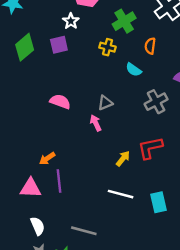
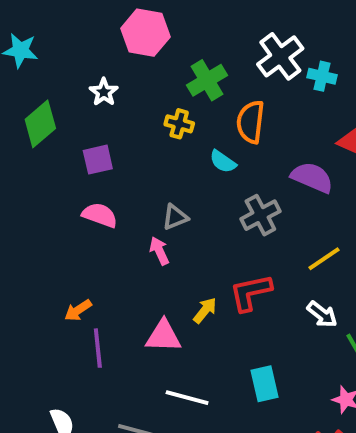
white star: (71, 21) -> (104, 92), moved
purple square: (59, 45) -> (98, 160), moved
orange semicircle: (150, 46) -> (251, 122), size x1.5
pink triangle: (31, 188) -> (163, 336), moved
white line: (121, 194) -> (187, 398), moved

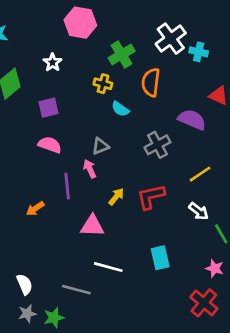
cyan semicircle: (223, 162) -> (120, 109), moved
yellow arrow: (205, 310) -> (116, 197), moved
purple line: (98, 348) -> (67, 186), moved

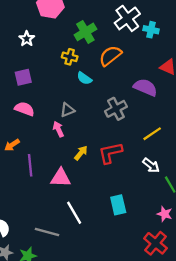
orange semicircle: (151, 82) -> (110, 56), turned 45
purple line: (67, 186) -> (30, 165), moved
orange arrow: (35, 209) -> (12, 145), moved
white line: (108, 267) -> (74, 213), turned 45

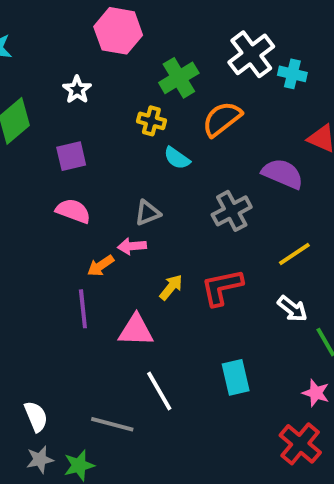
pink arrow: (58, 129) -> (132, 246), turned -70
orange arrow: (12, 145) -> (101, 266), moved

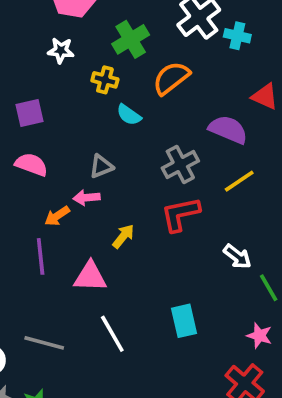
white star: (77, 90) -> (61, 50), moved, turned -30
yellow line: (294, 254) -> (239, 181), moved
red L-shape: (222, 287) -> (180, 214), moved
gray line: (112, 424) -> (44, 343), moved

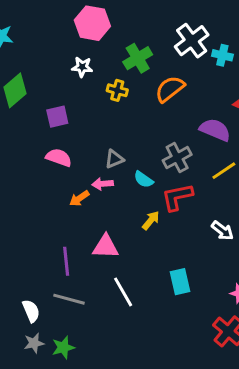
cyan semicircle: (129, 115) -> (144, 179), moved
yellow arrow: (123, 236) -> (151, 220), moved
purple line: (41, 256) -> (66, 261), moved

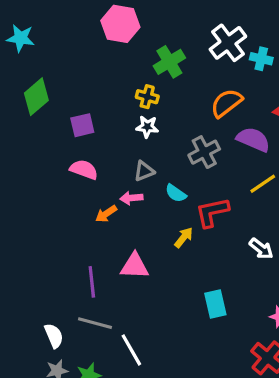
white star: (82, 67) -> (147, 127), moved
orange semicircle: (170, 89) -> (226, 103), moved
gray cross: (177, 158) -> (204, 152), moved
white line: (123, 292) -> (131, 350), moved

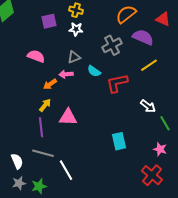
purple square: (82, 125) -> (49, 21), moved
yellow arrow: (184, 238) -> (45, 105), moved

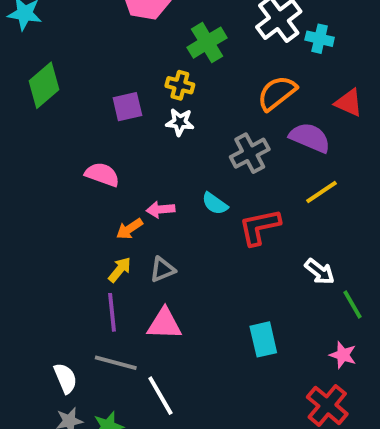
gray triangle: (74, 57) -> (162, 270), moved
pink triangle: (68, 117) -> (164, 324), moved

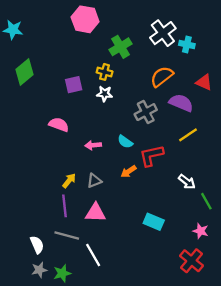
orange arrow: (129, 229) -> (129, 171), moved
cyan rectangle: (263, 339) -> (154, 222), turned -54

